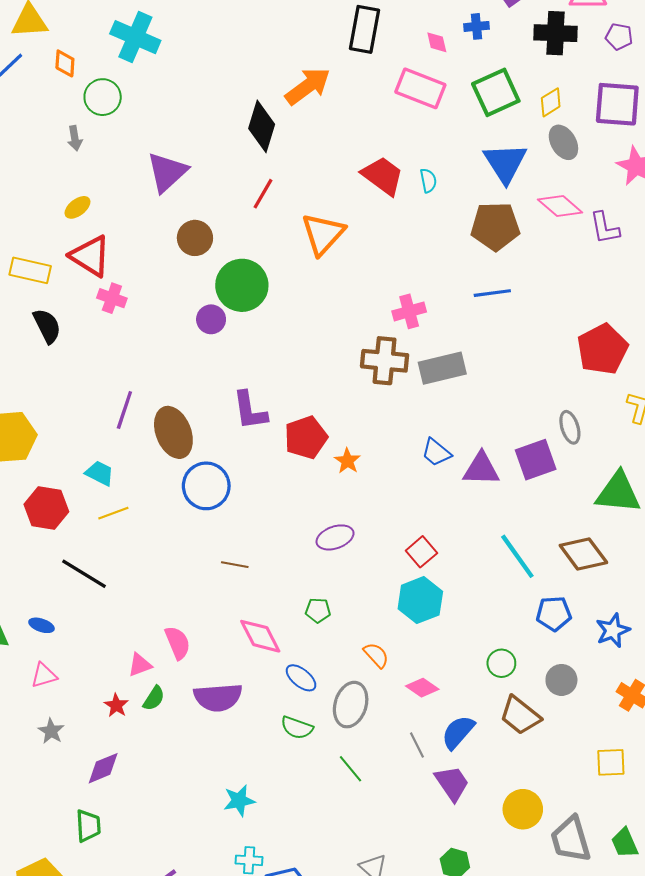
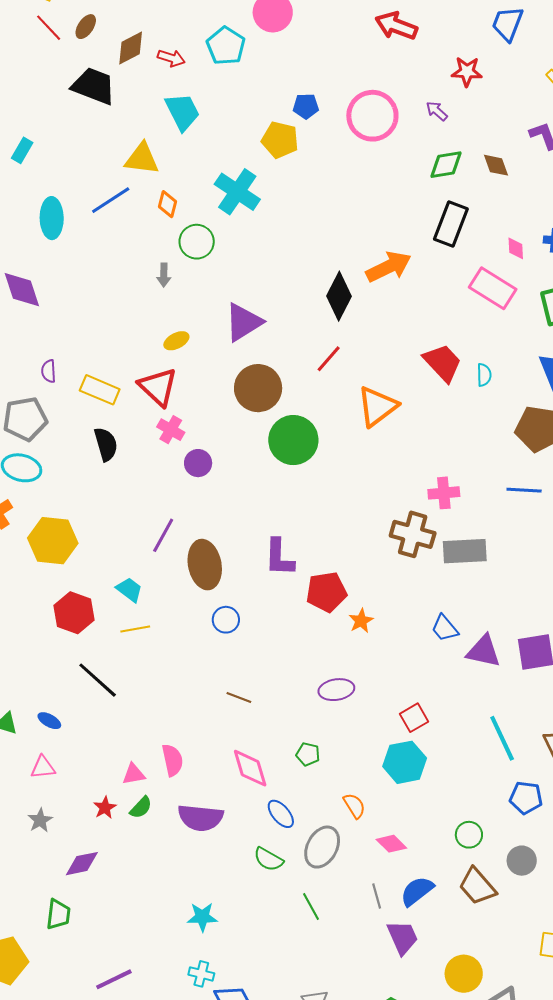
yellow ellipse: (77, 207) -> (176, 341), moved
brown circle: (195, 238) -> (258, 388), size x1.4
purple circle: (211, 319) -> (198, 463), moved
blue circle: (206, 486) -> (226, 620), size x0.6

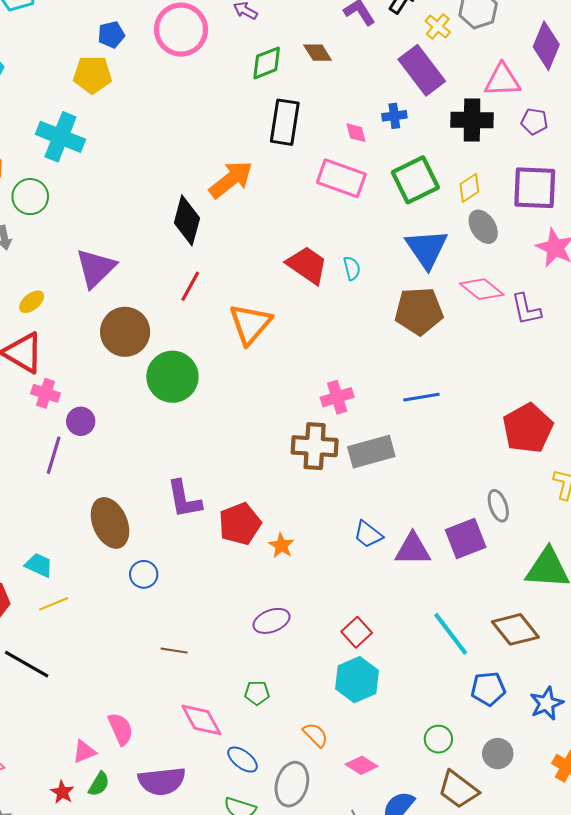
blue line: (524, 490) -> (421, 397), moved
purple line: (163, 535) -> (54, 455), moved

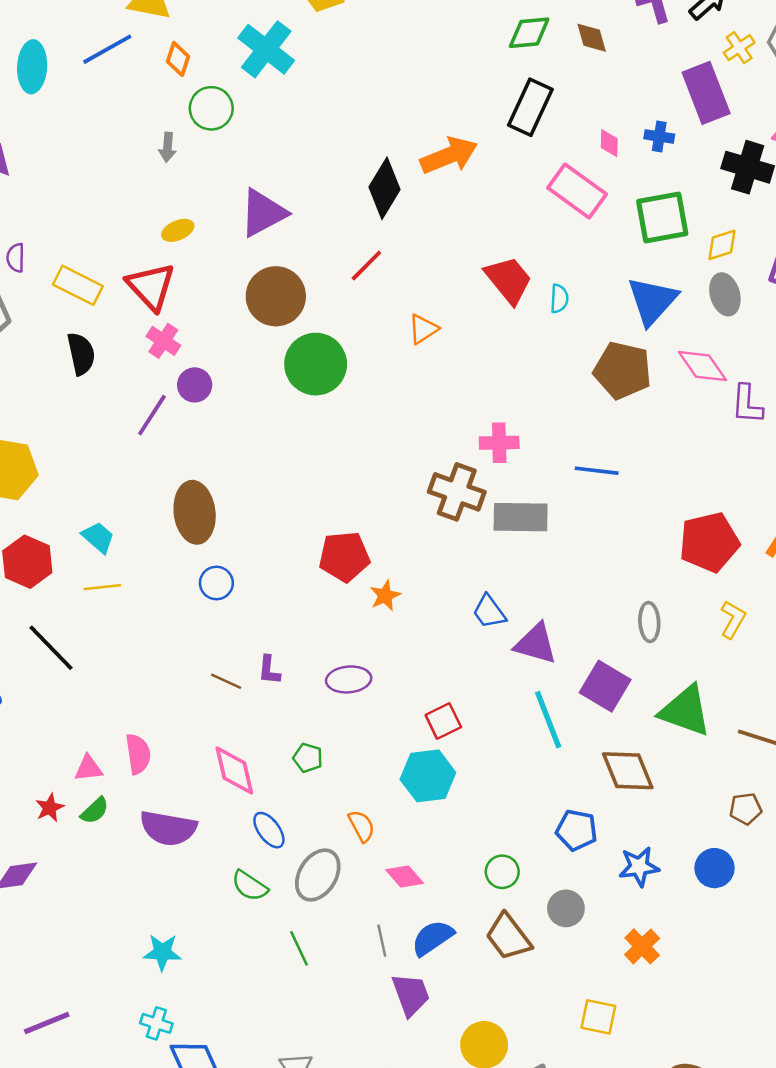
orange triangle: (250, 324) -> (423, 329), size x0.6
purple L-shape: (184, 499) -> (269, 670), moved, size x0.6
purple square: (466, 538) -> (605, 686), moved, turned 36
cyan line: (451, 634) -> (548, 720), moved

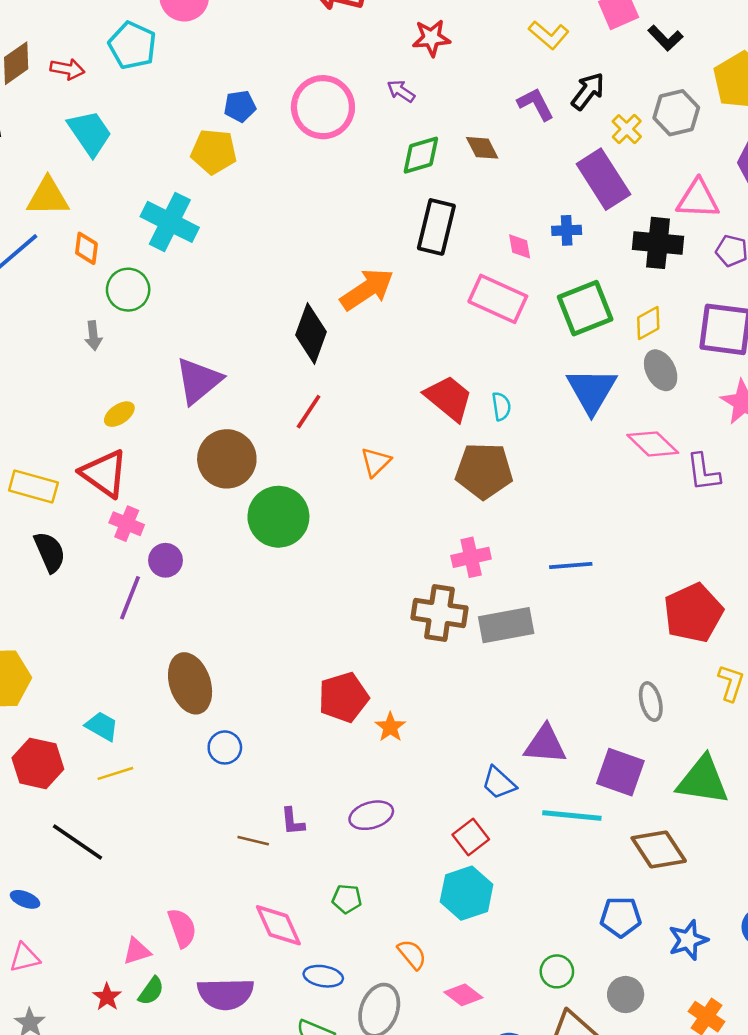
brown pentagon: (623, 370) -> (484, 471), moved
blue trapezoid: (489, 612) -> (499, 783), moved
cyan line: (548, 720) -> (572, 816), turned -52
blue ellipse: (269, 830) -> (323, 976), turned -33

